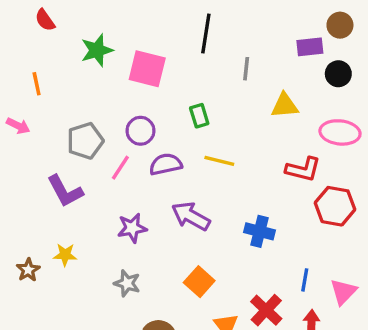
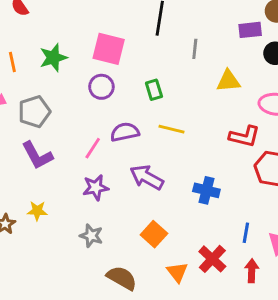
green star: (97, 50) -> (53, 58), moved
purple circle: (140, 131) -> (101, 87), moved
gray pentagon: (85, 141) -> (34, 112), moved
pink line: (120, 168) -> (93, 148), moved

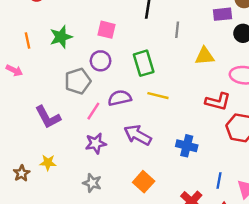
pink square: (109, 49) -> (107, 30), size x0.7
green rectangle: (154, 90) -> (144, 63), size x1.5
gray pentagon: (34, 112) -> (78, 81), moved

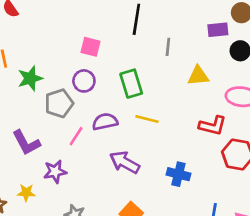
green star: (61, 37) -> (30, 78), moved
purple star: (96, 143) -> (55, 172), moved

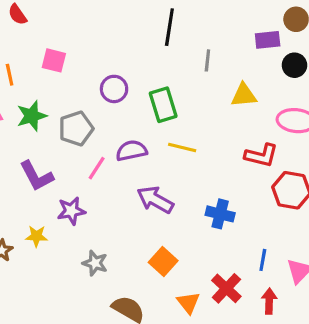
pink square: (91, 47) -> (54, 60), moved
green star: (30, 78) -> (32, 116), moved
purple circle: (84, 81) -> (114, 89), moved

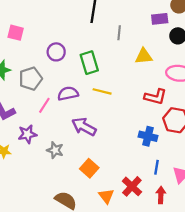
blue cross: (220, 214) -> (148, 136), moved
gray star: (95, 263) -> (55, 150), moved

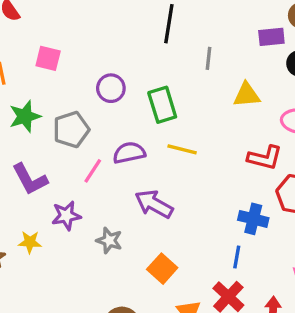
blue line: (157, 167) -> (237, 257), moved

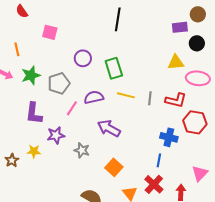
pink square: (48, 58) -> (50, 32), moved
gray line: (209, 58) -> (150, 98), moved
yellow triangle: (247, 95) -> (176, 62), moved
purple L-shape: (30, 179) -> (34, 113), turned 35

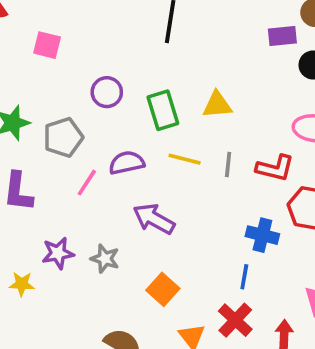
yellow triangle: (176, 62) -> (217, 105), moved
purple star: (56, 135) -> (58, 253), moved
yellow star: (34, 151) -> (22, 284), moved

